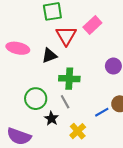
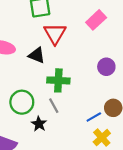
pink rectangle: (92, 25) -> (96, 20), moved
black triangle: (49, 56) -> (37, 55), turned 42
yellow cross: (78, 131) -> (102, 138), moved

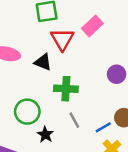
pink rectangle: (96, 20) -> (92, 26), moved
gray line: (54, 106) -> (74, 120), moved

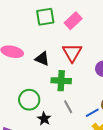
pink rectangle: (92, 26) -> (73, 21), moved
red triangle: (62, 39) -> (72, 53), moved

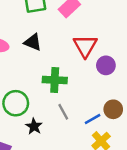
red triangle: (72, 53) -> (85, 46), moved
black triangle: (42, 59) -> (33, 42), moved

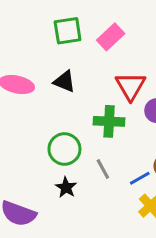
green cross: (55, 80) -> (109, 121), moved
green circle: (16, 103) -> (64, 149), moved

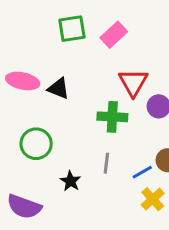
black triangle: (64, 81) -> (59, 88), moved
green circle: (64, 149) -> (36, 144), moved
gray line: (103, 169) -> (106, 163), turned 36

